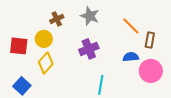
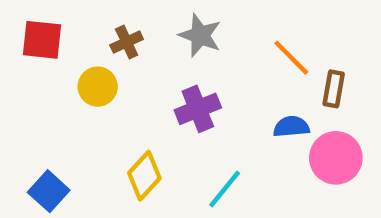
red square: (19, 46) -> (42, 40), moved
yellow diamond: (46, 63) -> (144, 176), moved
cyan line: (101, 85) -> (225, 189), turned 30

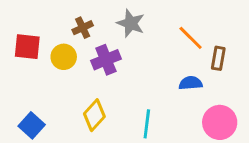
red square: (42, 40) -> (27, 47), moved
purple cross: (198, 109) -> (106, 60), moved
pink circle: (336, 158) -> (220, 122), moved
cyan line: (225, 189) -> (147, 124), turned -32

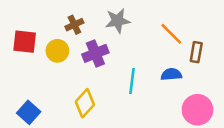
gray star: (131, 23) -> (118, 21), turned -30
cyan line: (147, 124) -> (132, 81), moved

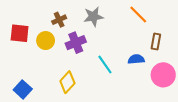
orange line: (171, 34) -> (138, 14), moved
cyan line: (132, 81) -> (105, 64), turned -42
pink circle: (197, 110) -> (163, 75), moved

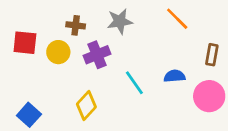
brown cross: (59, 20) -> (76, 25), turned 32
brown rectangle: (156, 42) -> (212, 55), moved

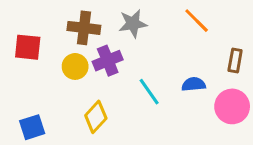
brown cross: (76, 25) -> (84, 28), size x1.5
yellow circle: (58, 52) -> (75, 66), moved
blue square: (29, 115) -> (32, 127), turned 30

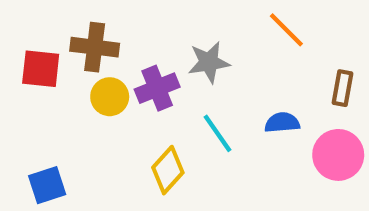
gray star: (133, 24) -> (209, 62), moved
brown cross: (84, 28) -> (95, 47), moved
yellow diamond: (96, 117) -> (168, 170), moved

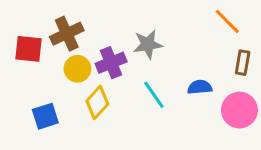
orange line: (286, 30) -> (227, 21), moved
brown cross: (95, 47) -> (67, 34), turned -32
yellow diamond: (168, 170) -> (97, 102), moved
blue square: (47, 185) -> (45, 116), moved

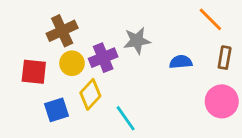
red square: (29, 49) -> (34, 72), moved
blue semicircle: (200, 87) -> (181, 62), moved
cyan line: (154, 95) -> (126, 118), moved
blue square: (45, 116) -> (56, 110), moved

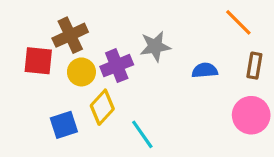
red square: (34, 72) -> (38, 61), moved

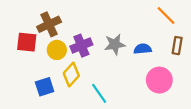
gray star: (155, 46) -> (115, 44), moved
pink circle: (251, 115) -> (159, 80), moved

